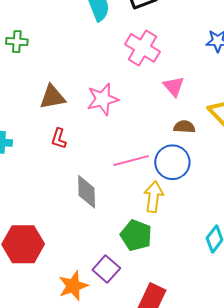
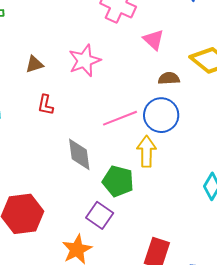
brown triangle: (52, 97) -> (34, 64), size x0.7
green pentagon: (136, 235) -> (118, 181), moved
purple square: (106, 269) -> (100, 215), moved

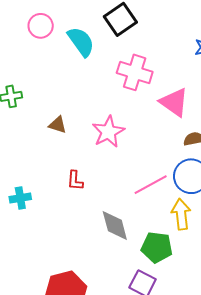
pink triangle: (154, 40) -> (174, 102), size x1.4
brown triangle: (34, 64) -> (58, 125), moved, turned 42

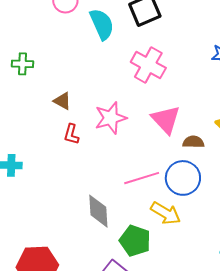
pink triangle: (174, 102) -> (166, 120), moved
red L-shape: (75, 181) -> (71, 134), moved
yellow arrow: (181, 214) -> (166, 213), turned 116

